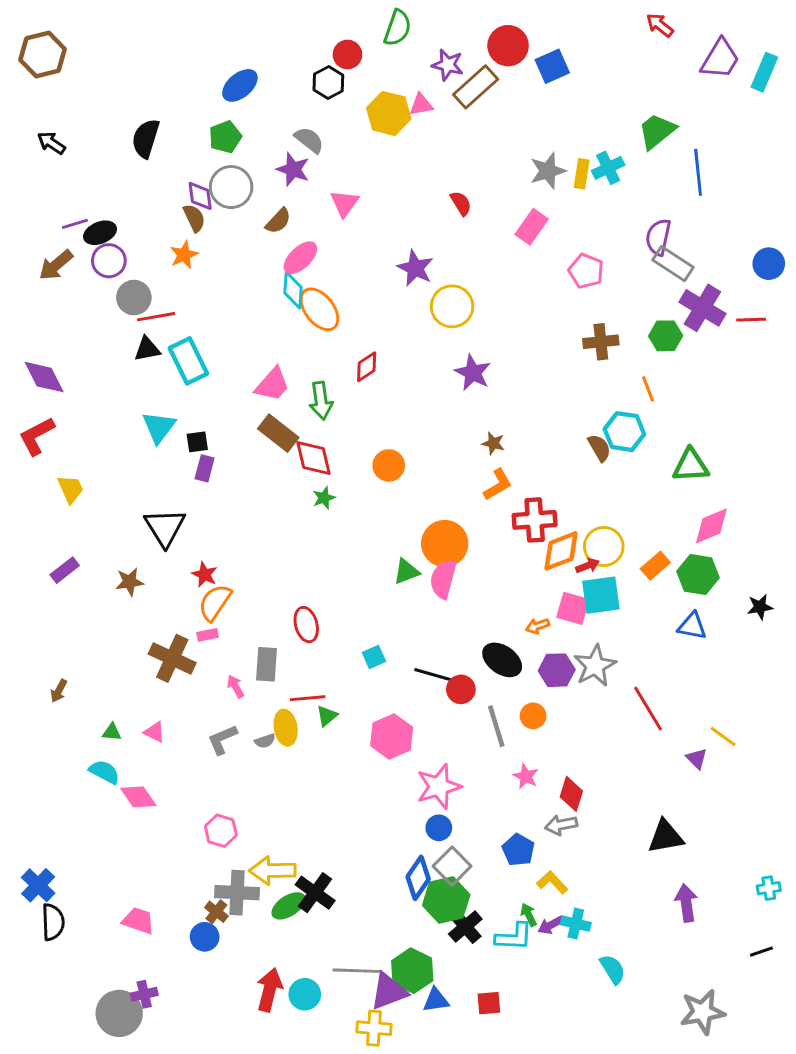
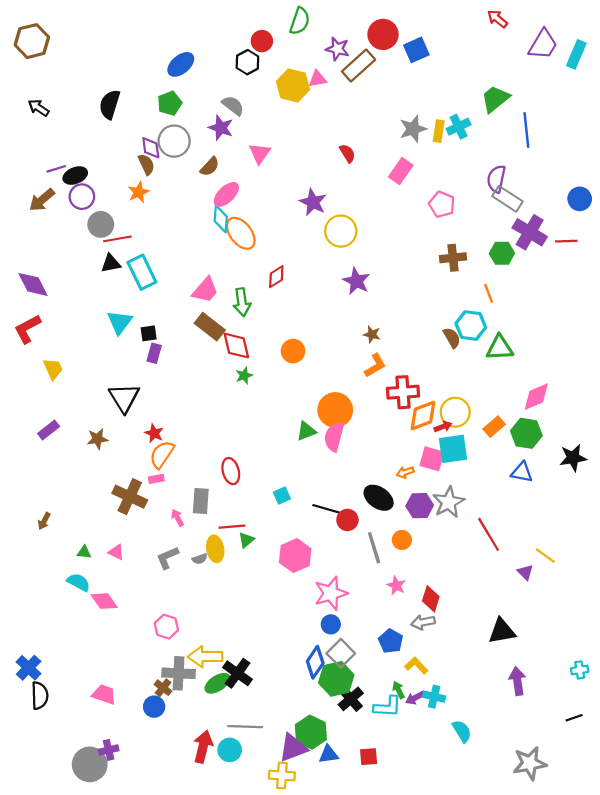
green triangle: (691, 465) -> (500, 348), moved
black star: (760, 607) -> (573, 458), size x1.4
gray line: (356, 971) -> (245, 727), moved

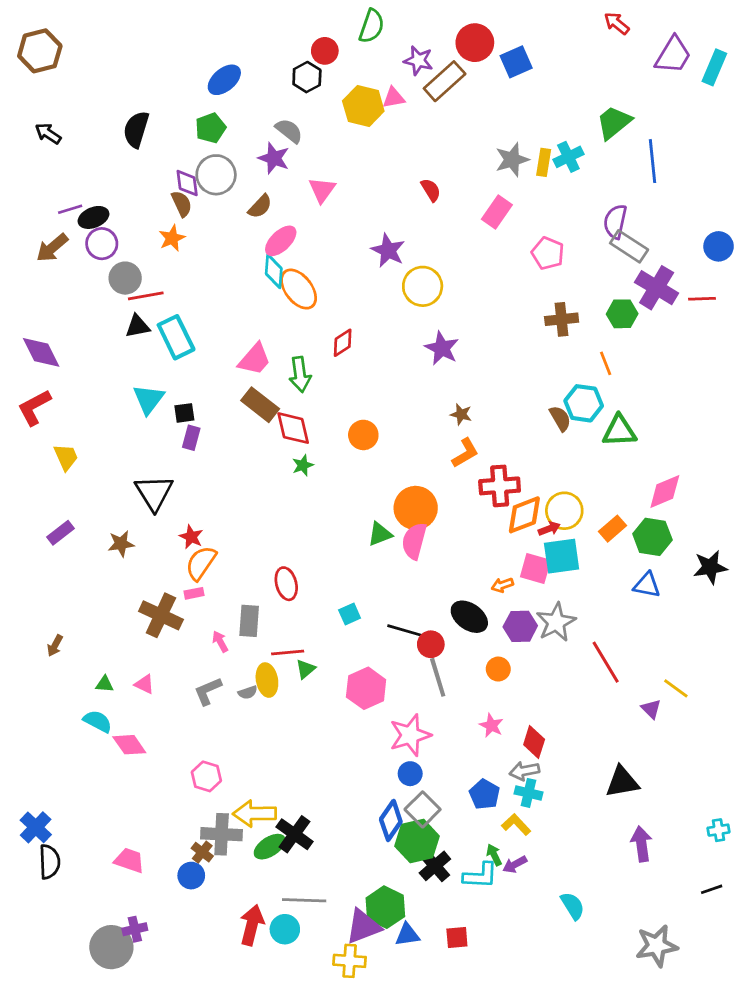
gray line: (374, 548) -> (438, 677), moved
cyan cross: (434, 697) -> (529, 793), moved

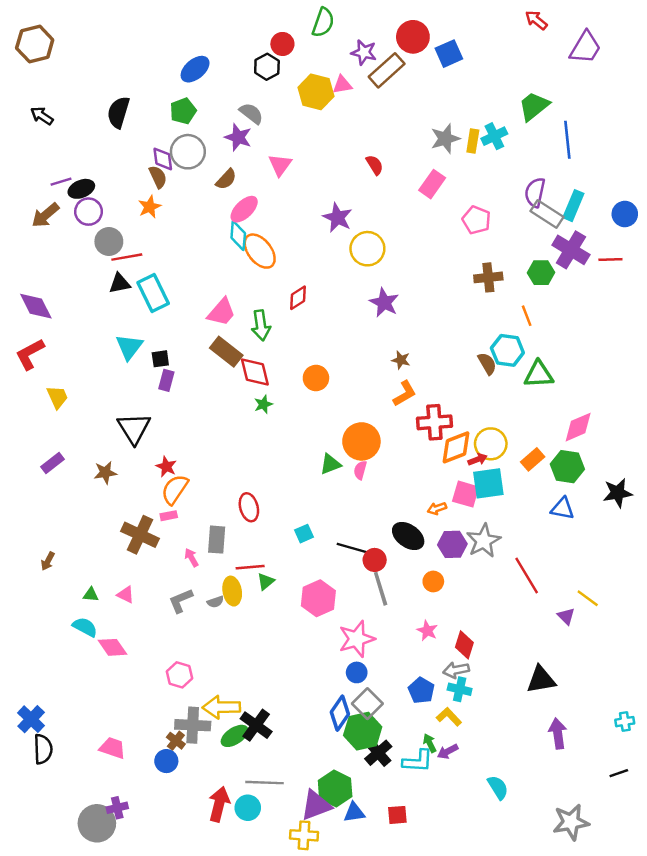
cyan rectangle: (714, 67) -> (573, 206), moved
pink semicircle: (414, 541) -> (360, 470), size x0.6

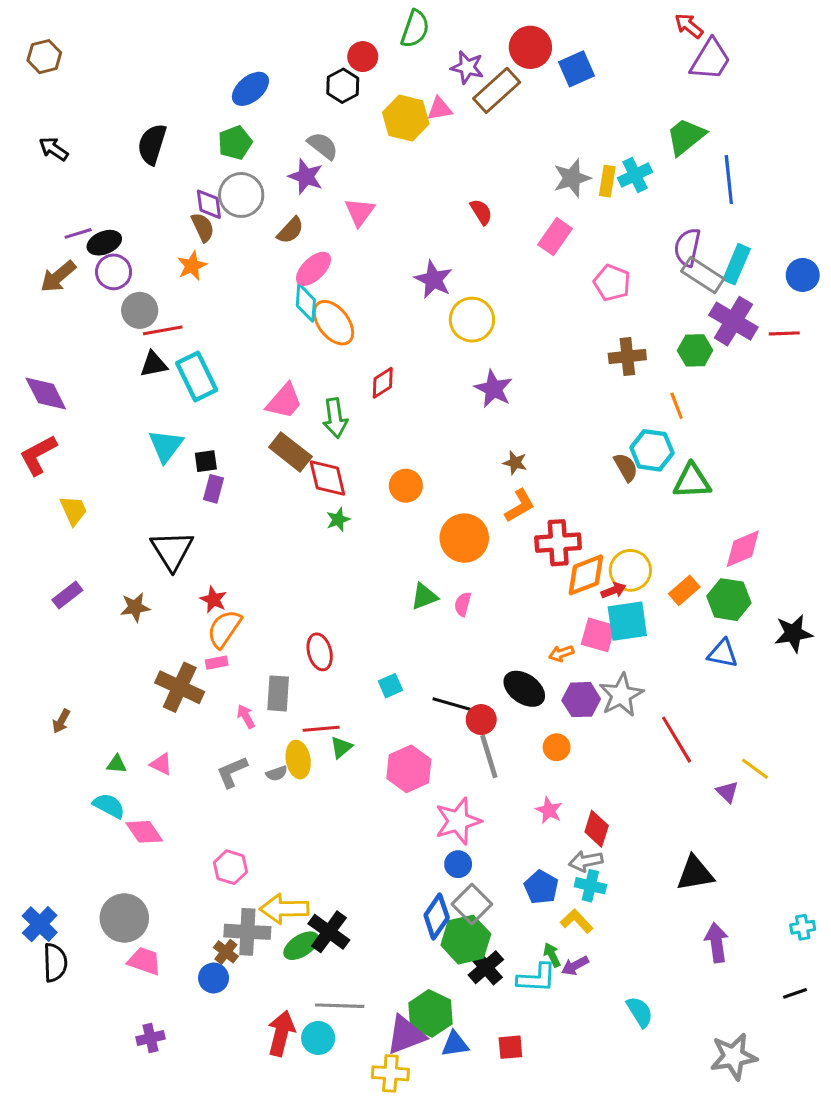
brown hexagon: (35, 44) -> (44, 57), size x0.7
purple trapezoid: (585, 48) -> (710, 60), moved
orange circle: (361, 441) -> (464, 538), moved
gray circle: (97, 823) -> (124, 918), moved

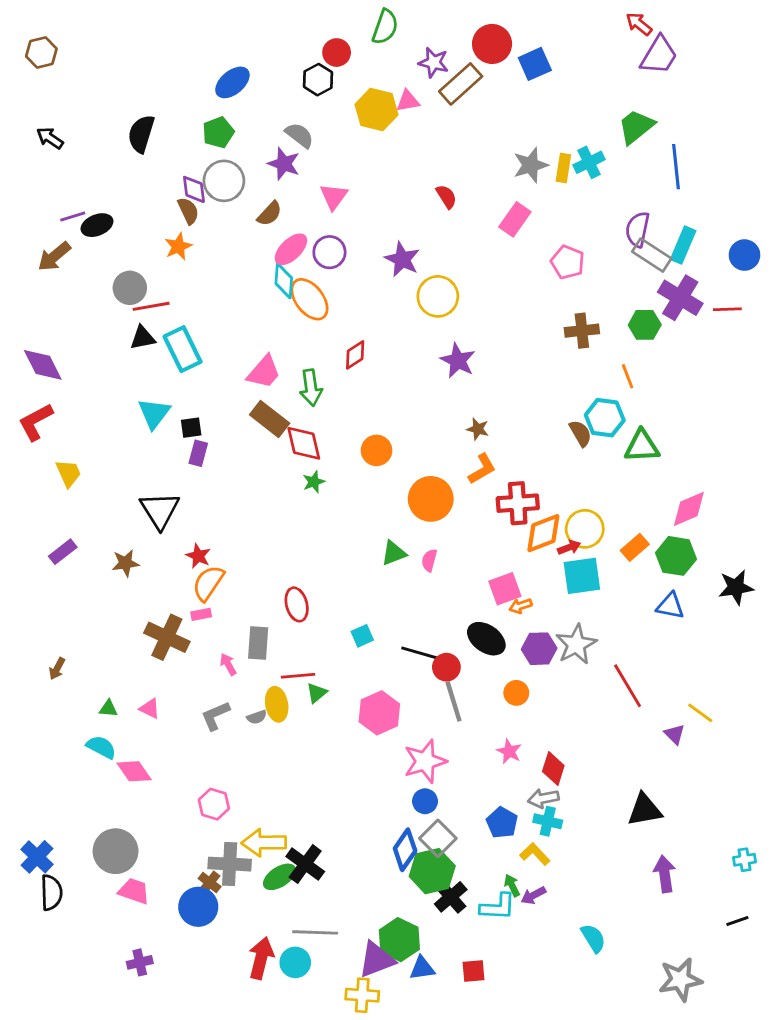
purple circle: (114, 272) -> (329, 252), moved
pink square: (598, 635) -> (505, 589), moved, turned -36
blue circle: (214, 978) -> (198, 907), size x1.4

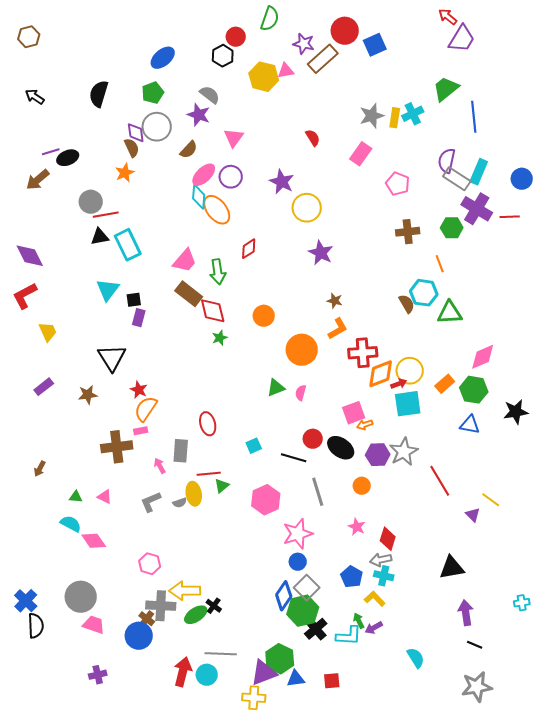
brown cross: (167, 637) -> (117, 447), turned -32
red circle: (446, 667) -> (313, 439), moved
black cross: (305, 864) -> (214, 606), size x0.6
black line: (737, 921) -> (475, 645), moved, turned 42

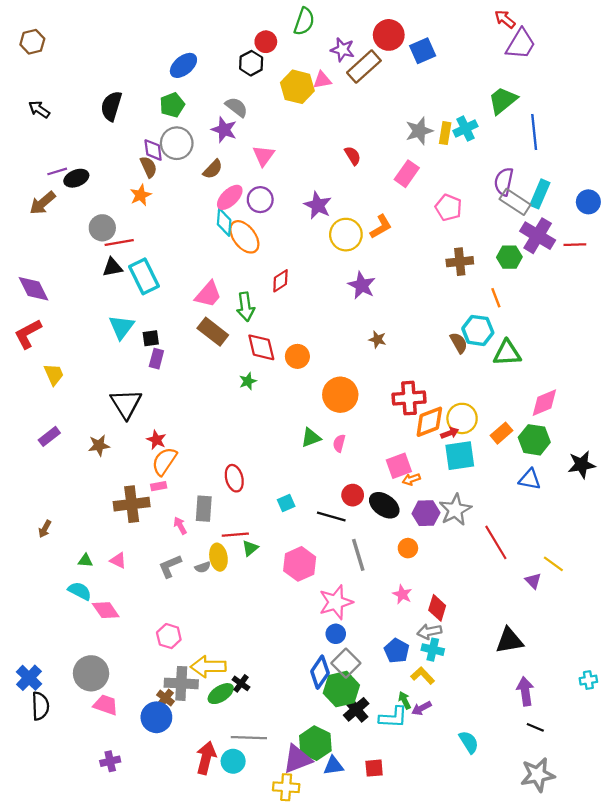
red diamond: (213, 311) -> (261, 347), moved
orange L-shape: (338, 329) -> (381, 227), moved

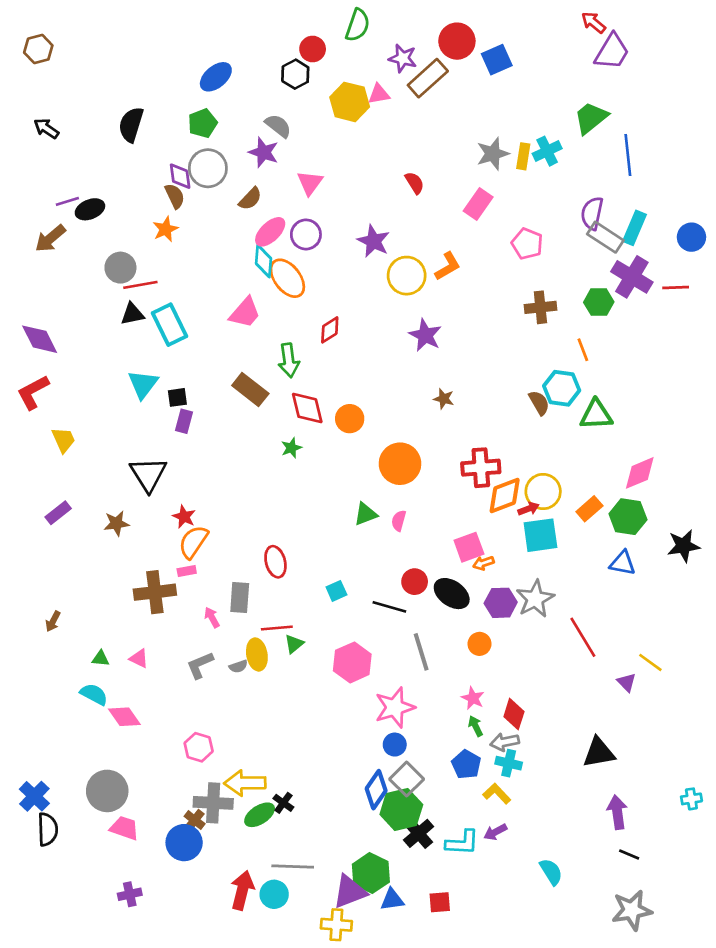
pink trapezoid: (208, 294) -> (245, 313), moved
green arrow: (405, 700) -> (476, 726), moved

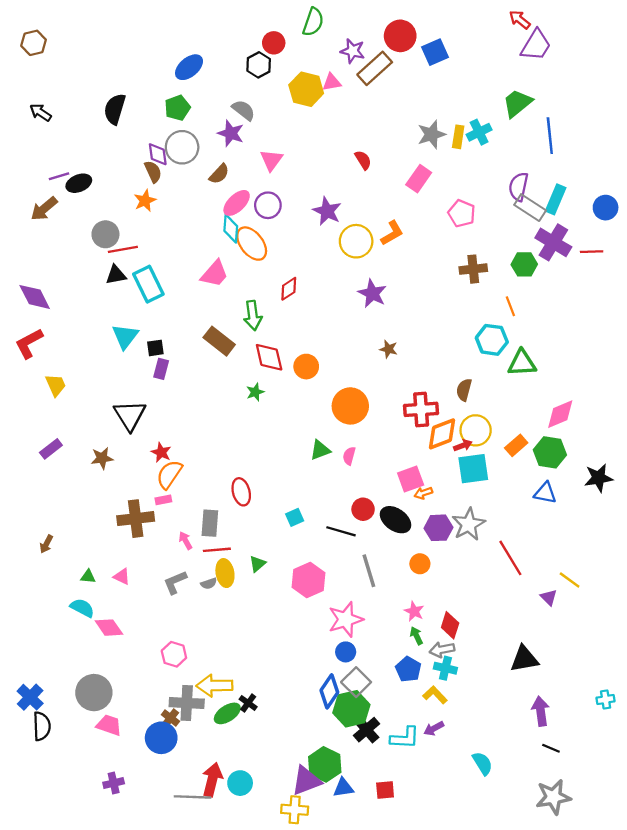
brown semicircle: (539, 403) -> (464, 390), moved, turned -135
red line: (277, 628) -> (217, 550), moved
gray line: (293, 866) -> (192, 797), moved

